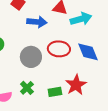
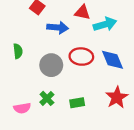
red star: (76, 85) -> (117, 97), moved

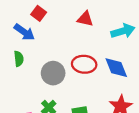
cyan arrow: (105, 24) -> (123, 31), moved
blue arrow: (58, 27) -> (24, 32), moved, turned 30

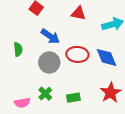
blue arrow: (24, 32) -> (50, 36), moved

